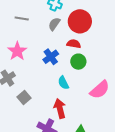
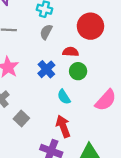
red circle: (80, 21) -> (90, 26), moved

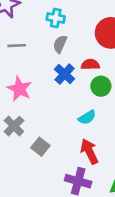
blue cross: (46, 69) -> (65, 74), moved
cyan semicircle: (64, 97) -> (87, 117), turned -84

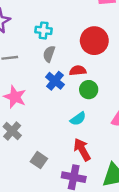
gray square: (40, 147) -> (39, 160), moved

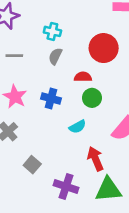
blue cross: (55, 81) -> (51, 99), moved, turned -30
red arrow: (82, 150) -> (95, 159), moved

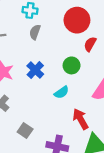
red semicircle: (83, 77) -> (90, 44), moved, turned -56
blue cross: (51, 99) -> (35, 70), turned 35

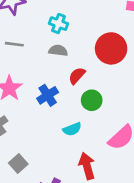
gray semicircle: (35, 32) -> (58, 51), turned 64
red semicircle: (90, 44) -> (77, 76), moved

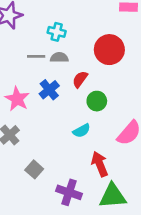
gray line: (14, 44) -> (36, 56), moved
blue cross: (48, 95) -> (49, 90), moved

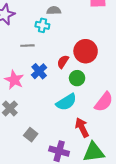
red circle: (109, 50) -> (86, 51), moved
gray semicircle: (59, 58) -> (54, 10), moved
cyan semicircle: (82, 131) -> (66, 102), size x1.5

